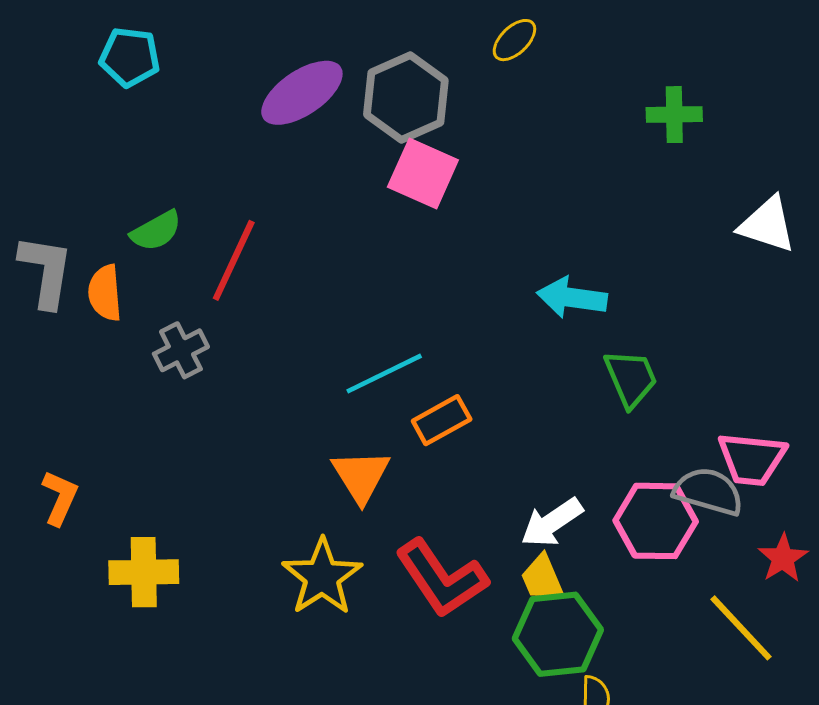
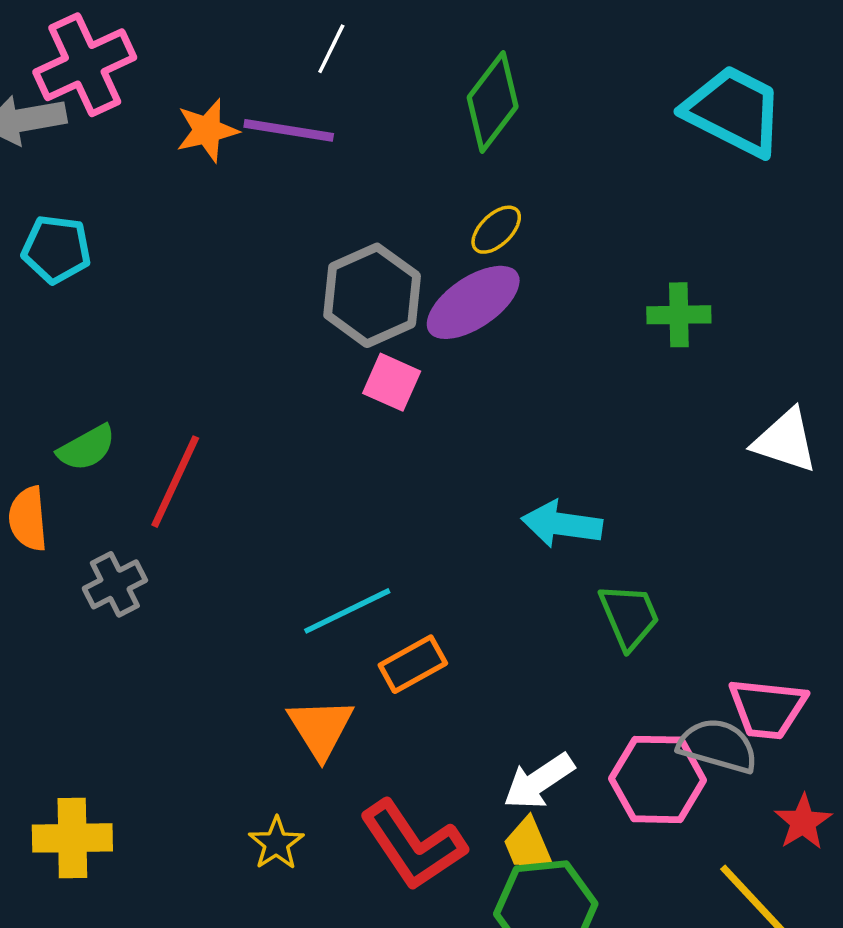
purple ellipse: (302, 93) -> (473, 302), moved
pink square: (423, 173) -> (392, 382), size x0.7
yellow star: (322, 577) -> (276, 843), size x0.6

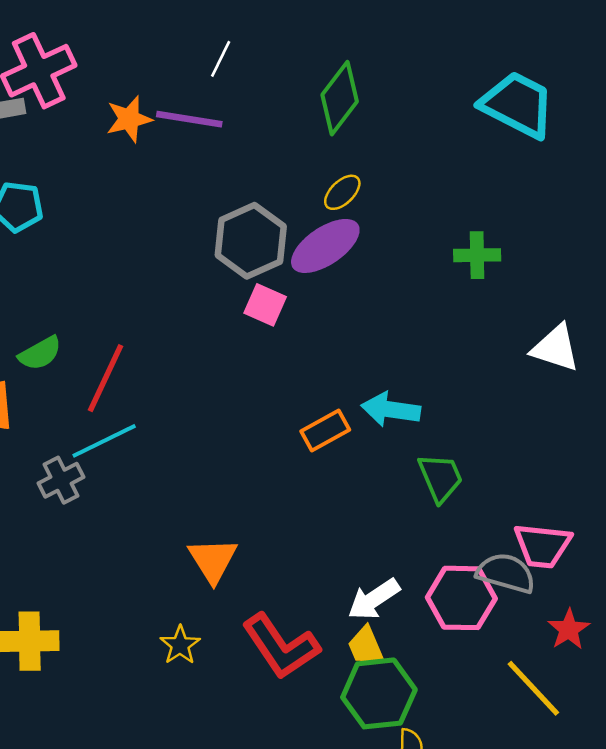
gray cross: (115, 584) -> (61, 480), moved
cyan line: (347, 611) -> (104, 441), moved
orange rectangle: (413, 664) -> (325, 430), moved

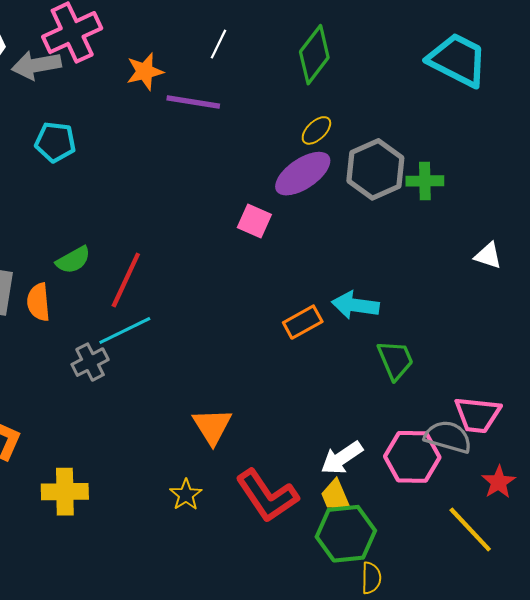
white line: (221, 59) -> (219, 44), moved
purple line: (189, 119) -> (193, 102), moved
gray hexagon: (251, 241) -> (375, 169), moved
white triangle: (556, 348) -> (488, 256), size x0.7

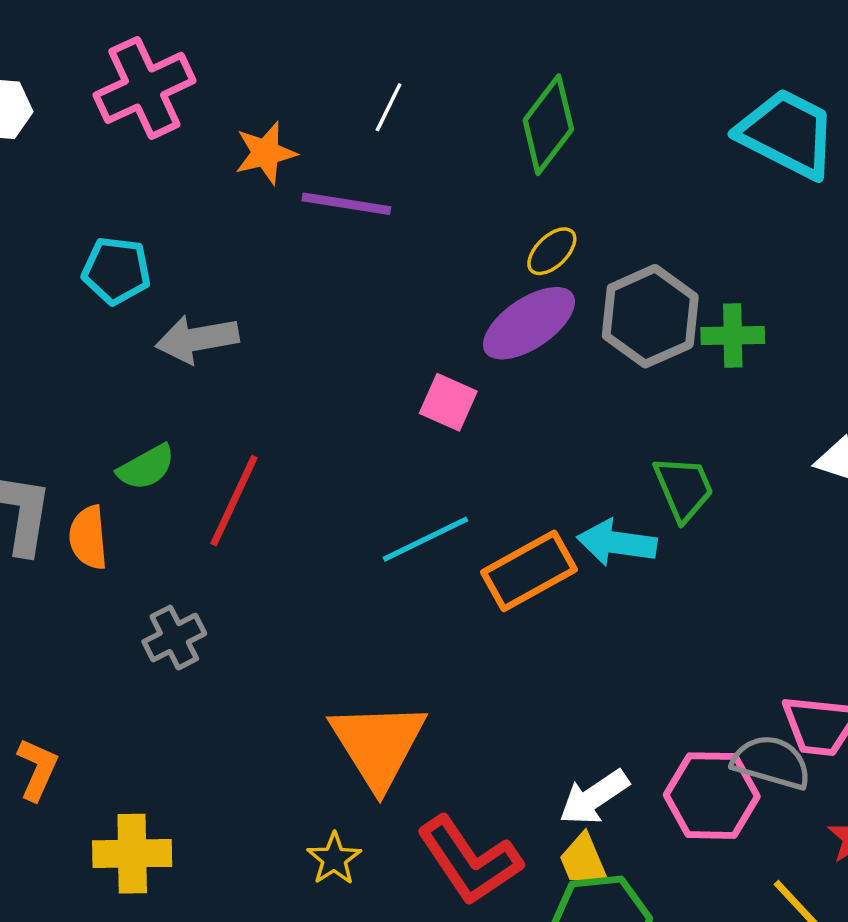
gray arrow: (36, 65) -> (197, 339), moved
orange rectangle: (303, 322) -> (529, 571), size x1.4
cyan line: (125, 330) -> (425, 539), moved
green trapezoid: (395, 360) -> (684, 488), moved
orange triangle: (212, 426) -> (378, 745), size x1.5

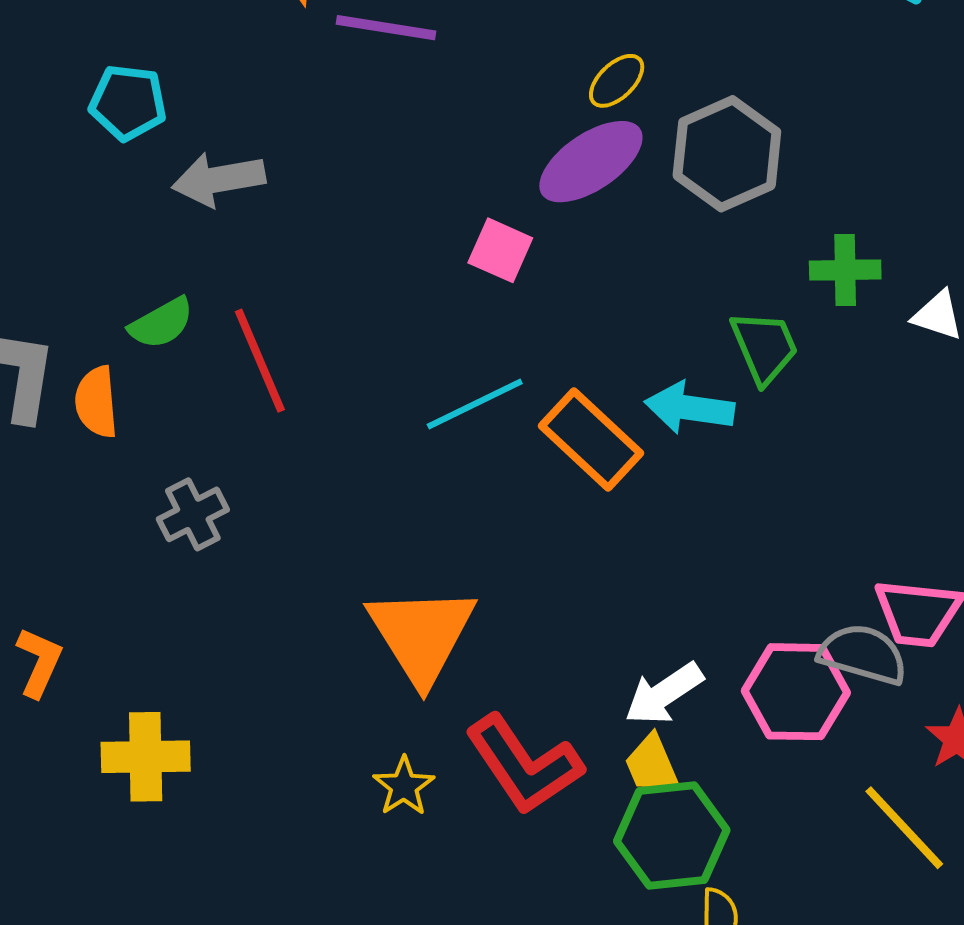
green cross: (733, 336) -> (845, 270), moved
red line: (234, 501) -> (260, 361), turned -48
orange rectangle: (529, 571) -> (591, 439), turned 72
yellow star: (334, 859) -> (404, 786), moved

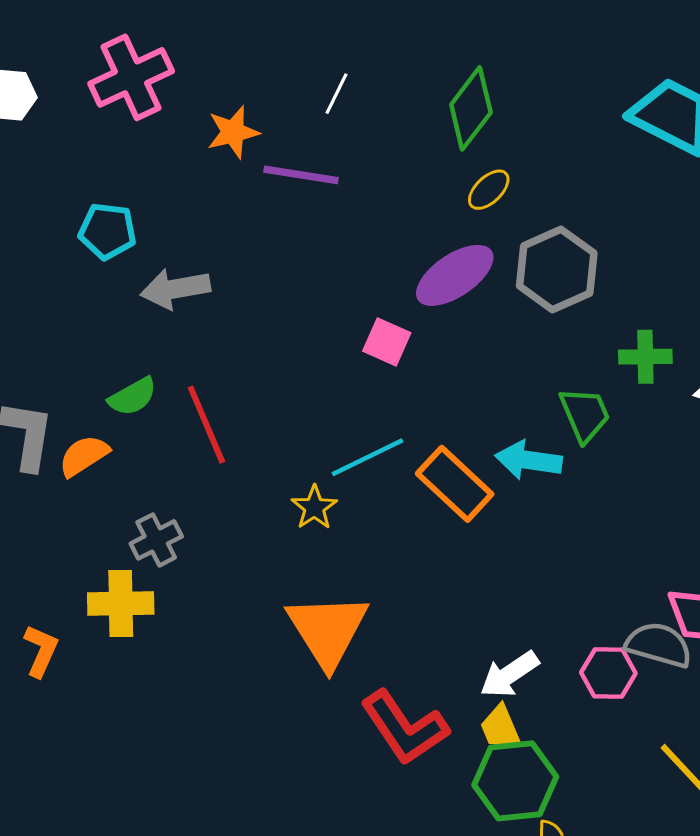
yellow ellipse: (617, 81) -> (489, 190), moved
orange semicircle: (96, 402) -> (84, 456), turned 62
pink hexagon: (796, 692) -> (608, 673), size x0.7
yellow cross: (146, 757) -> (121, 604), moved
yellow star: (404, 786) -> (314, 507), moved

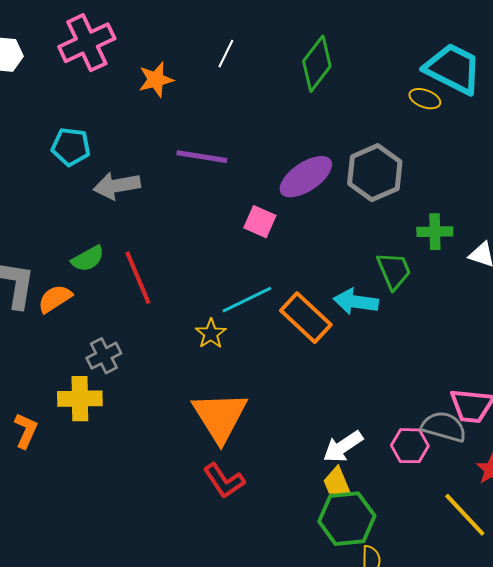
purple line: (301, 175) -> (202, 157), moved
yellow ellipse: (489, 190) -> (425, 99), moved, turned 64
red L-shape: (404, 728) -> (224, 481), moved, size x0.7

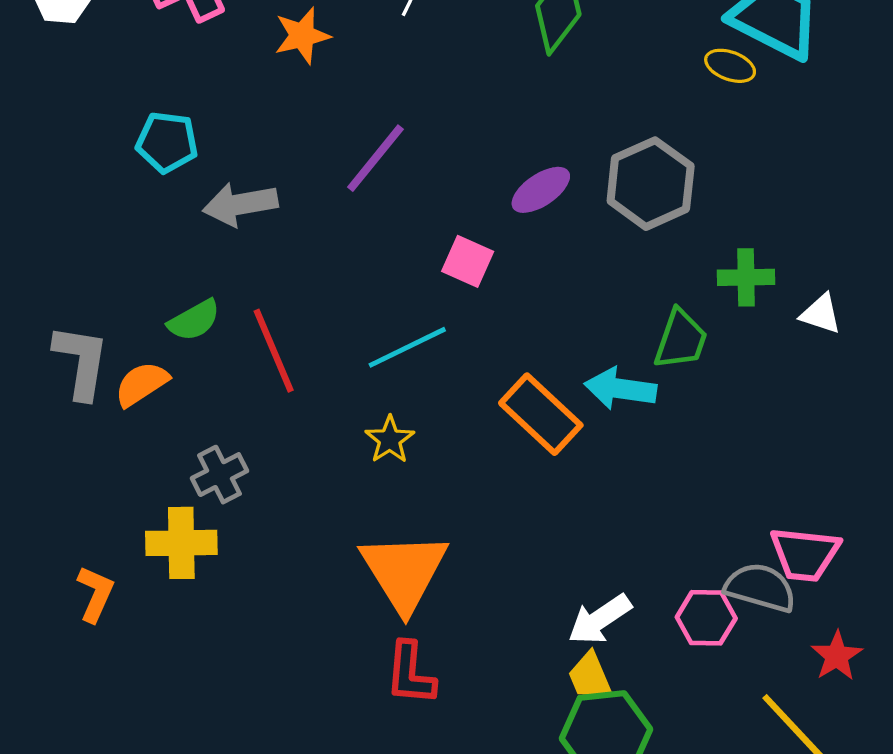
purple line: (202, 157) -> (375, 158), turned -60
purple ellipse: (306, 177) -> (541, 190), size x0.7
green trapezoid: (394, 271) -> (681, 339), turned 42
cyan line: (247, 300) -> (407, 347), moved
red L-shape: (224, 481) -> (410, 673), turned 39

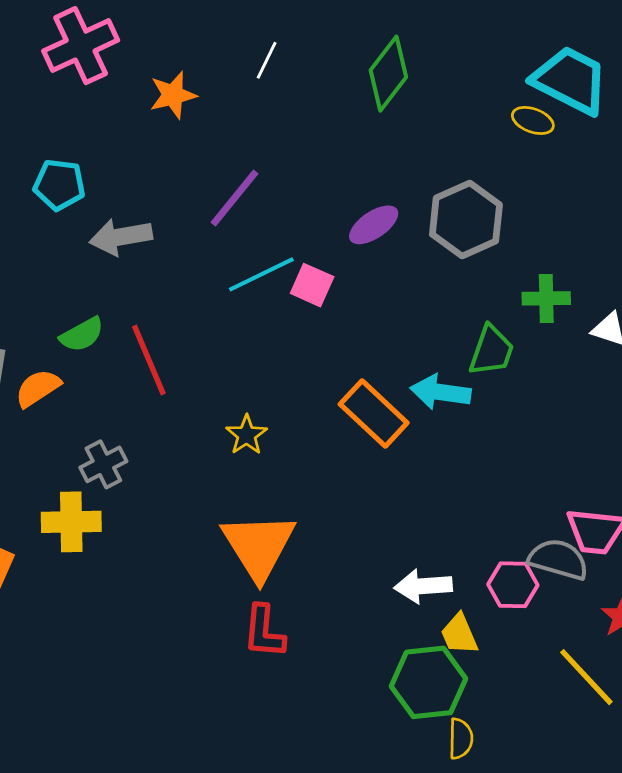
cyan line: (407, 347) -> (261, 274), moved
white arrow: (600, 619) -> (423, 586), turned 30
yellow trapezoid: (590, 677) -> (459, 634), moved

